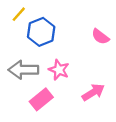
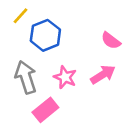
gray arrow: (23, 70) -> (26, 77), turned 72
pink arrow: (93, 92) -> (103, 75), moved

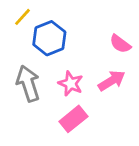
pink rectangle: (45, 110) -> (73, 119), moved

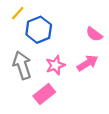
pink star: (71, 83) -> (55, 65), turned 30
pink rectangle: (73, 119) -> (44, 94), moved

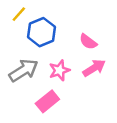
pink semicircle: (94, 34) -> (88, 42), moved
gray arrow: (22, 65) -> (24, 70), turned 76

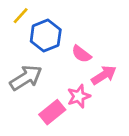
pink semicircle: (88, 42) -> (81, 54), moved
pink star: (59, 70) -> (79, 96), moved

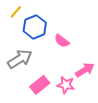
pink arrow: (104, 75) -> (85, 70), moved
pink star: (79, 96) -> (66, 85), moved, turned 30

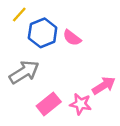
pink semicircle: (62, 41) -> (72, 38), moved

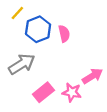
pink semicircle: (72, 38) -> (64, 34), turned -140

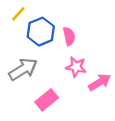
pink star: (72, 92) -> (76, 67), moved

